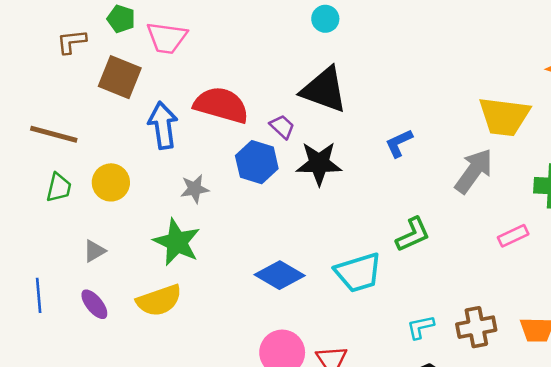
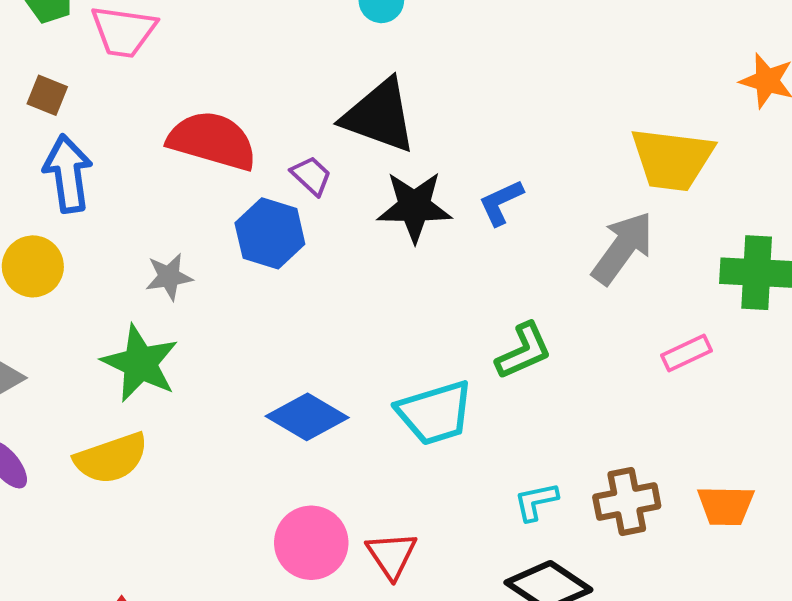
brown square: (120, 77) -> (47, 95), size x0.6
blue arrow: (163, 125) -> (68, 174), moved
black star: (319, 163) -> (414, 207), moved

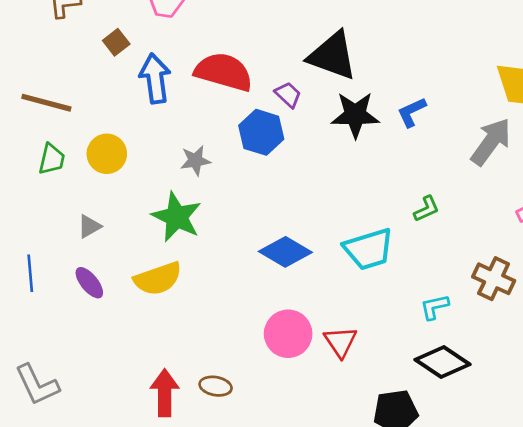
brown square: (47, 95) -> (116, 42), turned 30
blue arrow: (68, 174) -> (155, 79), moved
green L-shape: (524, 351) -> (426, 209), size x0.7
brown cross: (627, 502) -> (494, 279), moved, turned 36

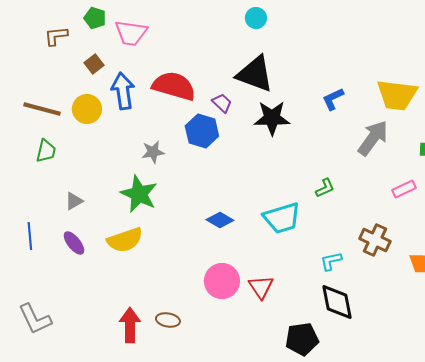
blue L-shape: (412, 112) -> (333, 99), moved
yellow circle: (107, 154) -> (87, 109), moved
blue diamond: (285, 252) -> (220, 220), size x0.7
black diamond: (443, 362) -> (337, 302), turned 45

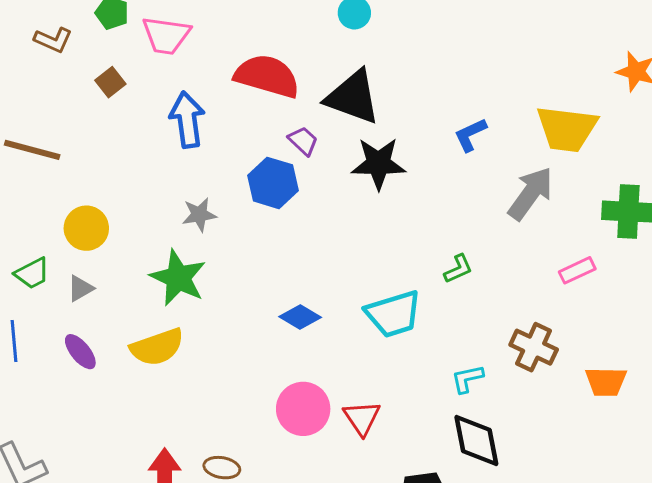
brown L-shape: (56, 36) -> (53, 40), turned -150
red semicircle: (174, 86) -> (267, 76), moved
blue arrow: (123, 91) -> (187, 120), moved
yellow circle: (87, 109) -> (86, 228), moved
green trapezoid: (46, 151) -> (32, 273), moved, turned 50

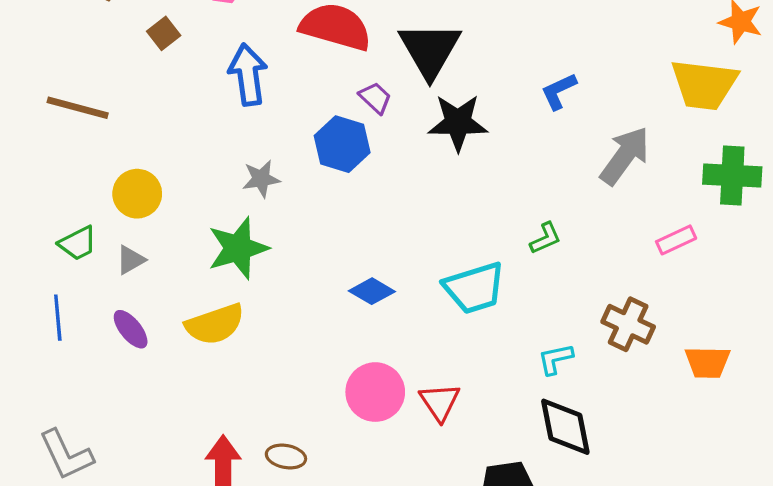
black triangle: (353, 97) -> (430, 50), turned 40
yellow trapezoid: (567, 129) -> (704, 85), moved
green star: (178, 278) -> (238, 248), turned 30

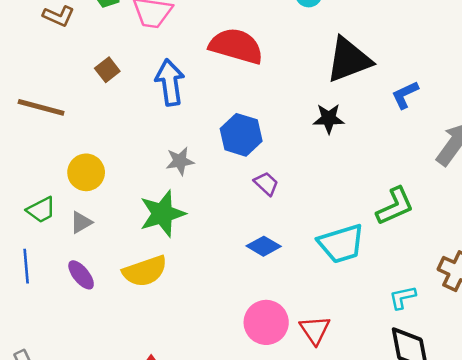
brown square: (164, 33) -> (107, 70), moved
black triangle: (430, 50) -> (349, 60), moved, turned 39
purple trapezoid: (375, 98) -> (266, 184), moved
black star: (458, 123) -> (329, 119), size x0.7
green L-shape: (545, 238) -> (395, 206), size x1.6

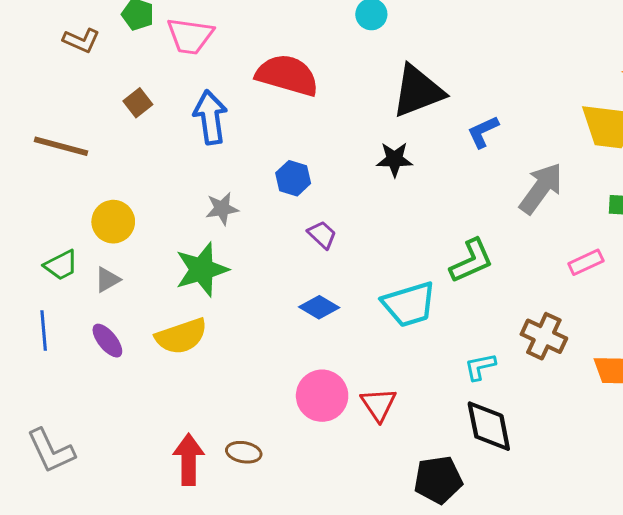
blue hexagon: (241, 135) -> (293, 178), size x0.7

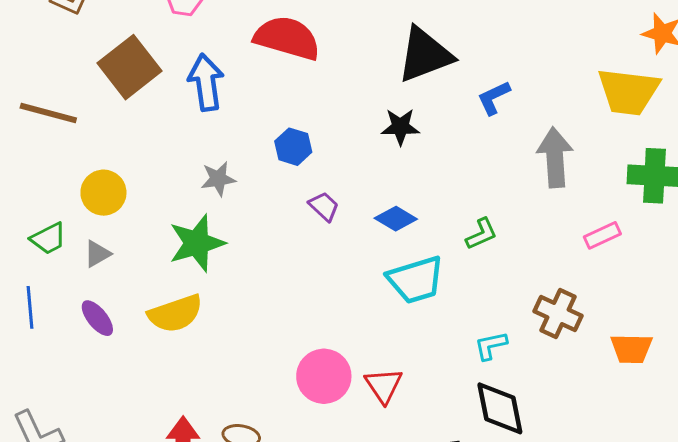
brown square: (138, 103) -> (129, 67), size x2.0
gray arrow: (541, 188) -> (555, 157), turned -40
green L-shape: (471, 261) -> (481, 234), size x0.7
blue diamond: (319, 307) -> (396, 219), moved

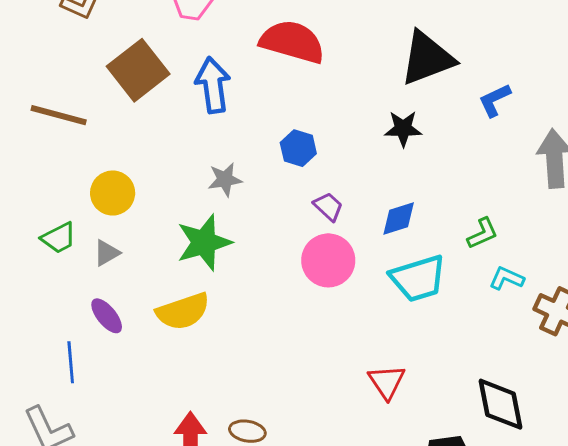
blue diamond: (396, 219) -> (399, 218), turned -48
blue line: (30, 307) -> (71, 362), moved
cyan L-shape: (491, 346) -> (506, 278), moved, turned 36
pink circle: (324, 376) -> (328, 260), moved

